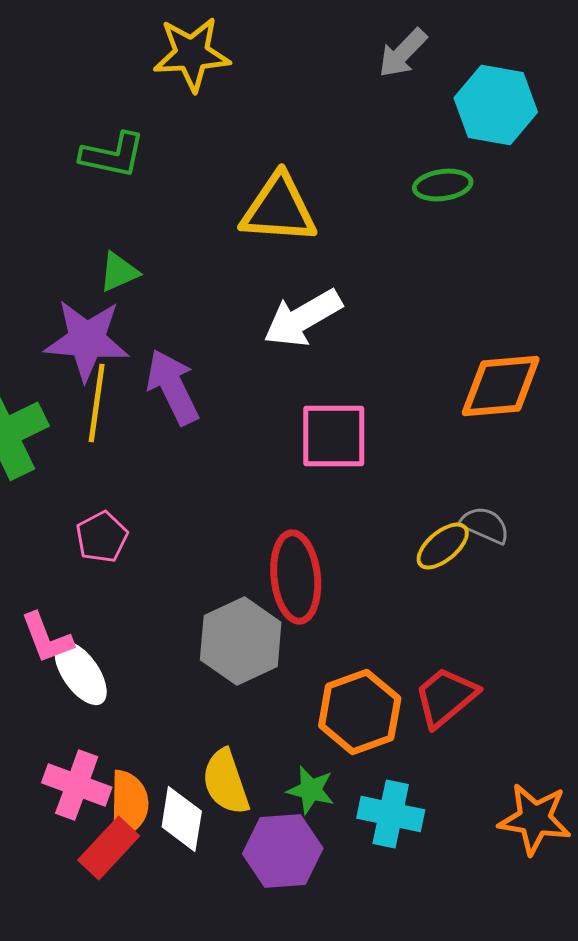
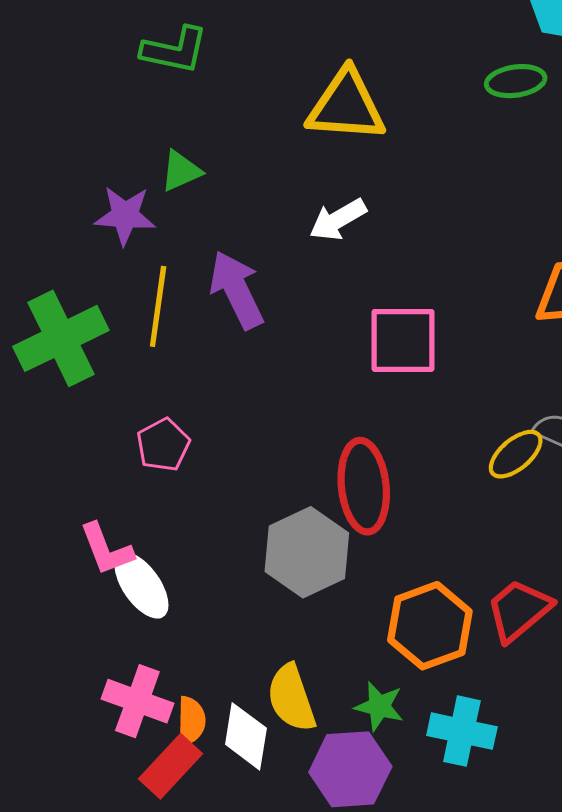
white arrow: (303, 318) -> (338, 220), moved, size x0.7
purple star: (87, 340) -> (125, 215), moved, size x0.7
orange semicircle: (129, 804) -> (191, 721), size x0.7

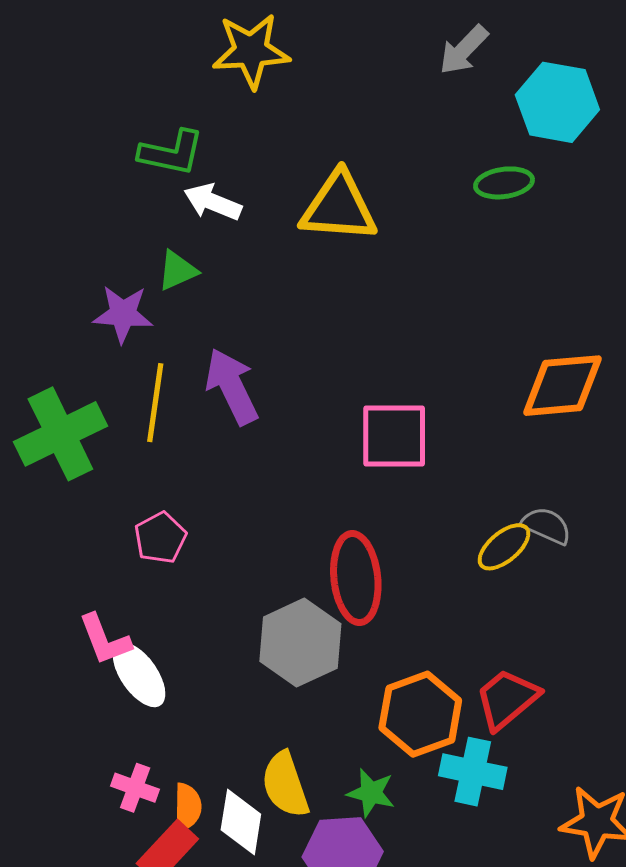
white arrow: (338, 220) -> (213, 202), moved, turned 52
pink cross: (137, 701) -> (135, 788), size x0.7
cyan cross: (462, 731) -> (473, 772), moved

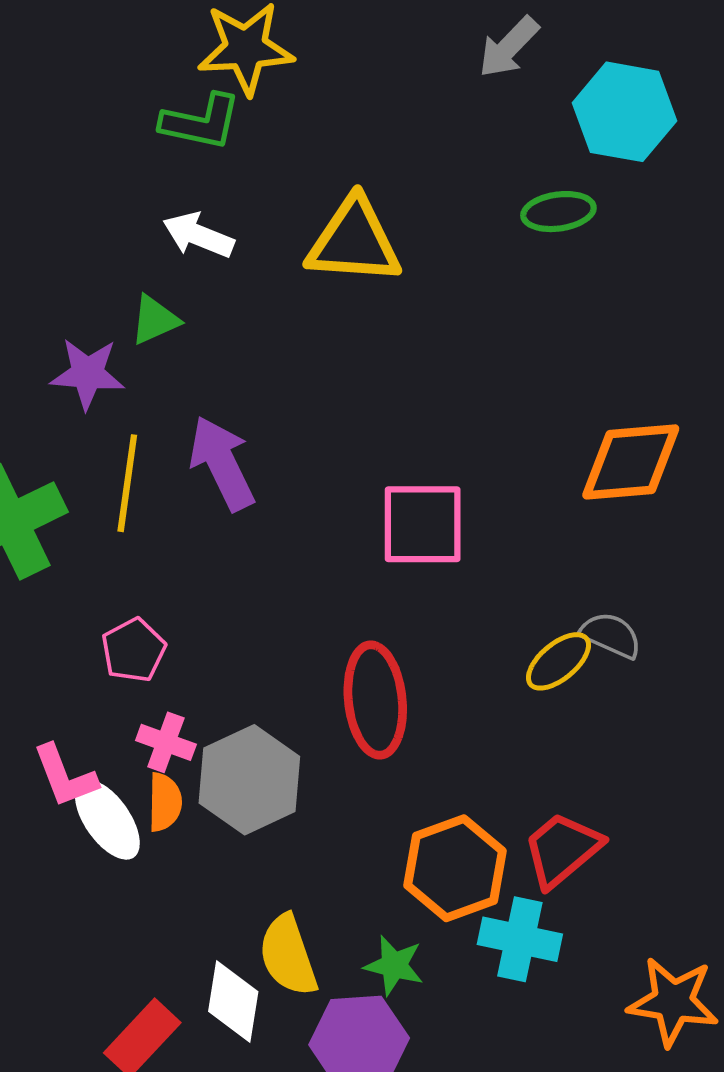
green L-shape: (171, 153) -> (201, 122), moved
gray hexagon: (300, 643) -> (249, 780), moved
pink cross: (135, 788) -> (166, 742), moved
orange semicircle: (187, 807) -> (165, 802), moved

